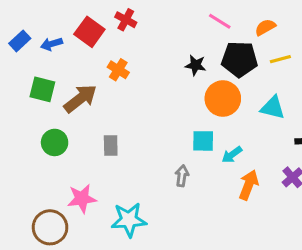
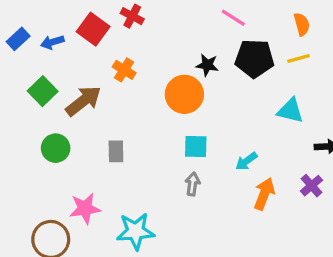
orange semicircle: (265, 27) -> (302, 24), moved, turned 105
green square: (42, 89) -> (43, 91), turned 32
orange circle: (223, 99) -> (184, 94), moved
cyan square: (203, 141) -> (196, 146), moved

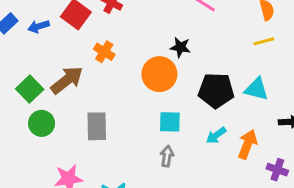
black pentagon: (254, 58) -> (216, 91), moved
green square: (43, 91) -> (30, 89), moved
gray rectangle: (116, 151) -> (97, 126), size x1.4
purple cross: (312, 186) -> (277, 170), moved, turned -30
orange arrow: (264, 194) -> (247, 144), moved

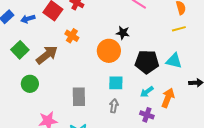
green square: (30, 89) -> (20, 50), moved
gray rectangle: (97, 126) -> (79, 97), moved
purple cross: (277, 170) -> (147, 115), moved

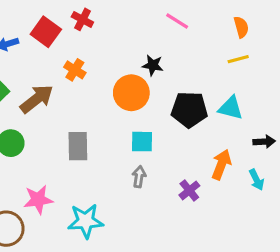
cyan arrow: (147, 92) -> (257, 180), moved, turned -80
gray rectangle: (79, 97) -> (78, 146), moved
purple cross: (147, 115) -> (189, 190), turned 32

